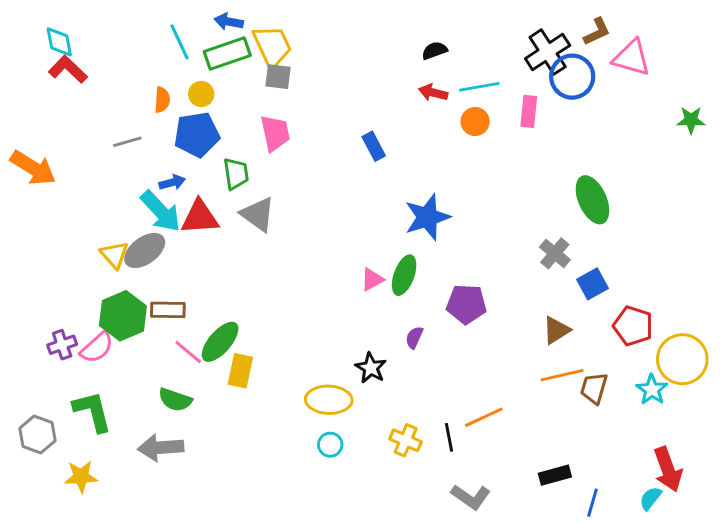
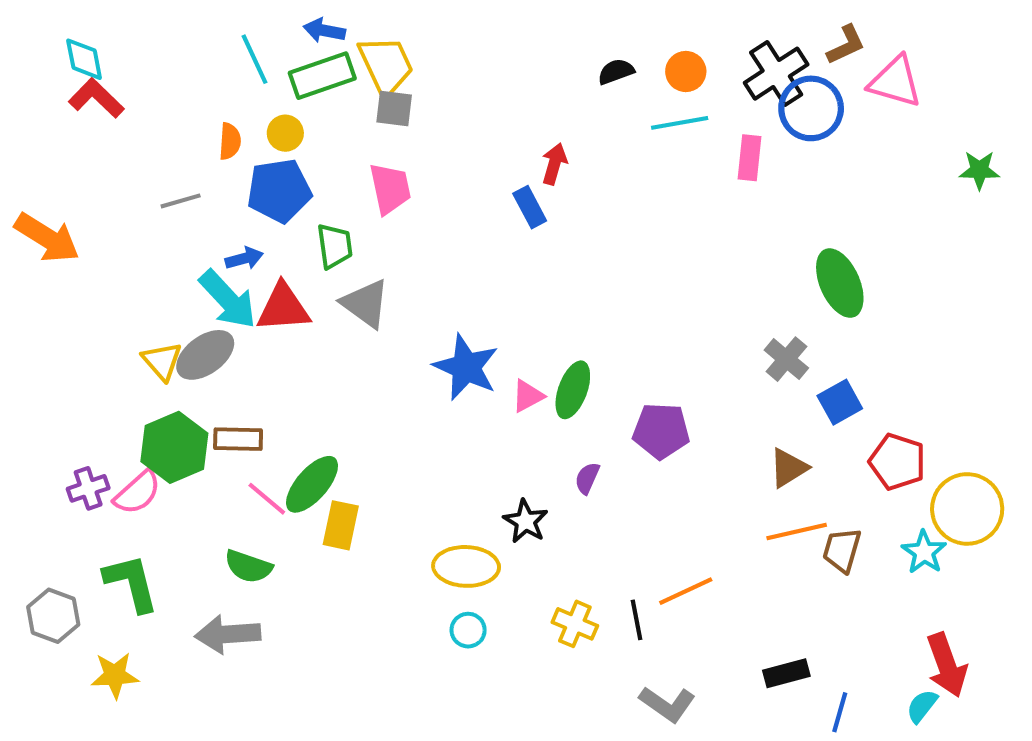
red arrow: (433, 93) -> (554, 164), moved, turned 92
orange circle: (475, 122) -> (686, 72), moved
blue star: (427, 217) -> (466, 367), moved, turned -30

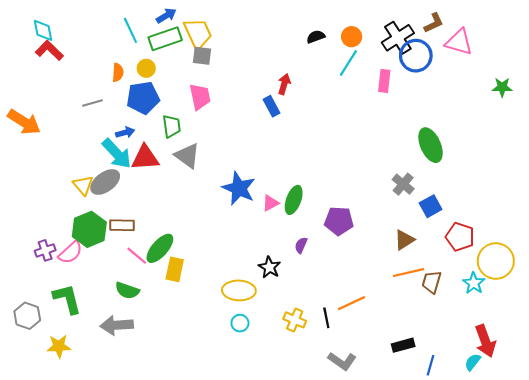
blue arrow: (324, 30) -> (166, 16), turned 138
cyan line: (680, 123) -> (348, 63), turned -48

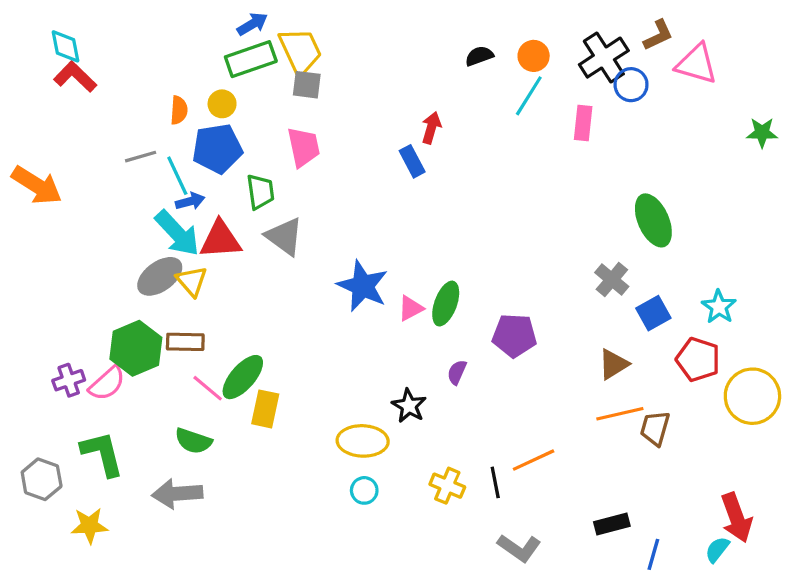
cyan line: (130, 30) -> (177, 176), moved
blue circle: (416, 56) -> (631, 85), size x0.7
yellow triangle: (83, 185) -> (192, 281), moved
cyan star: (474, 283) -> (719, 307), moved

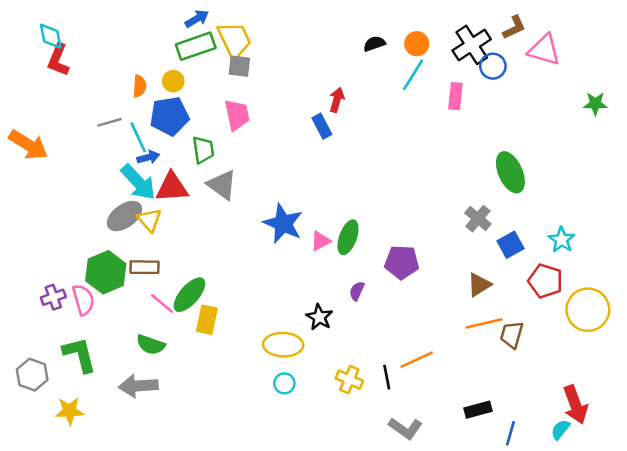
red L-shape: (75, 77) -> (58, 60), turned -112
pink semicircle: (107, 383) -> (83, 300), turned -64

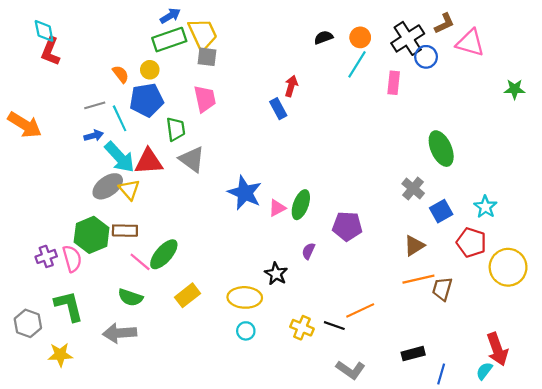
orange semicircle: (139, 86) -> (121, 74), turned -42
blue arrow: (148, 157) -> (94, 136), moved
yellow rectangle: (207, 320) -> (188, 295), moved, turned 40
black line: (387, 377) -> (334, 326), turned -60

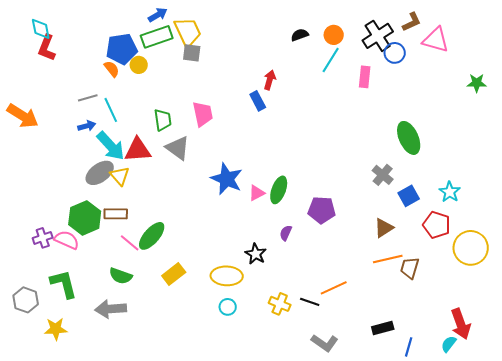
pink trapezoid: (205, 99) -> (203, 114), moved
blue pentagon: (147, 100) -> (122, 49), moved
pink semicircle: (72, 259) -> (67, 240), turned -50

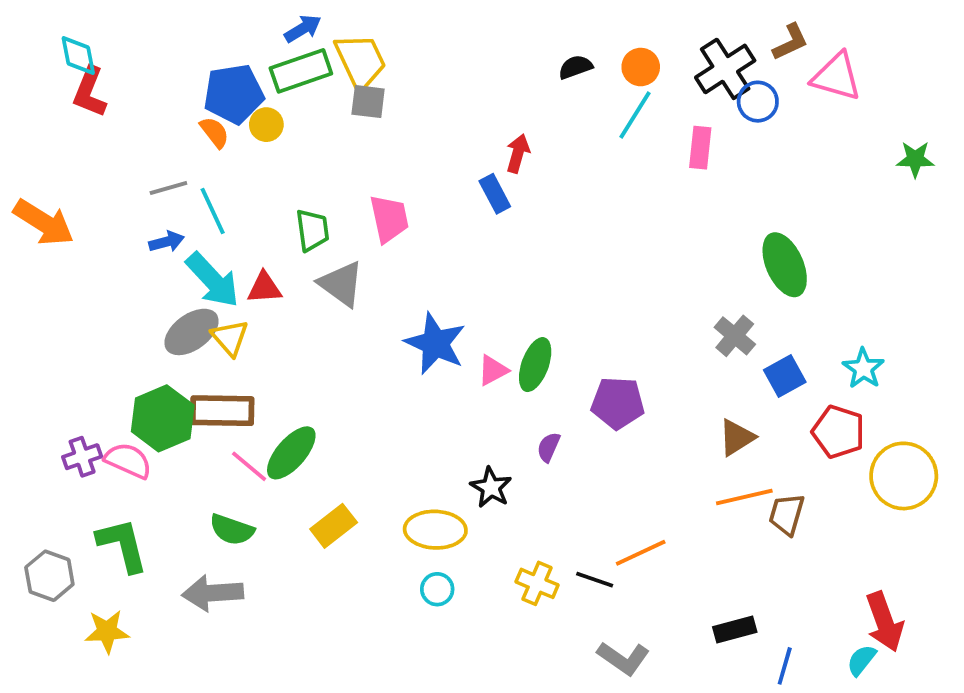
red triangle: (138, 150) -> (264, 288), size x0.7
brown rectangle: (116, 214) -> (222, 411), size x1.4

